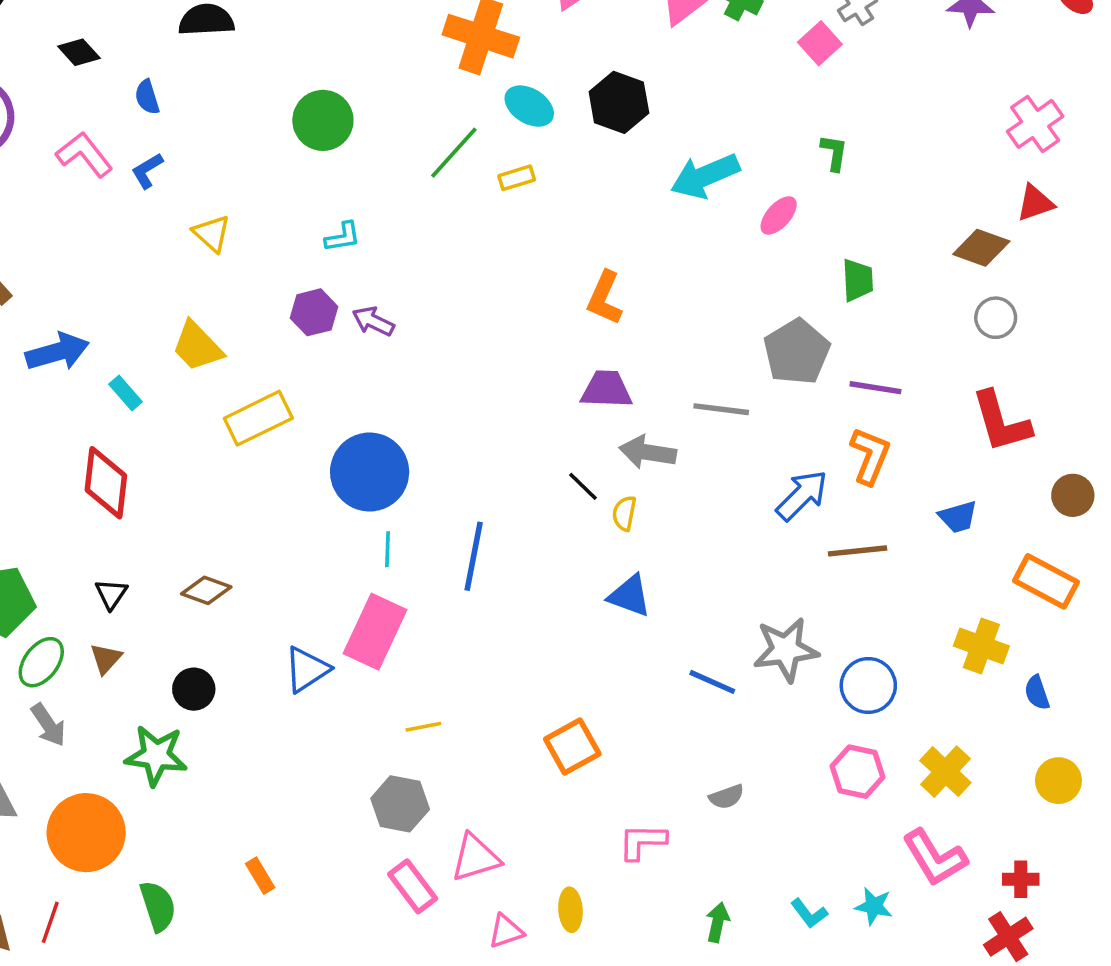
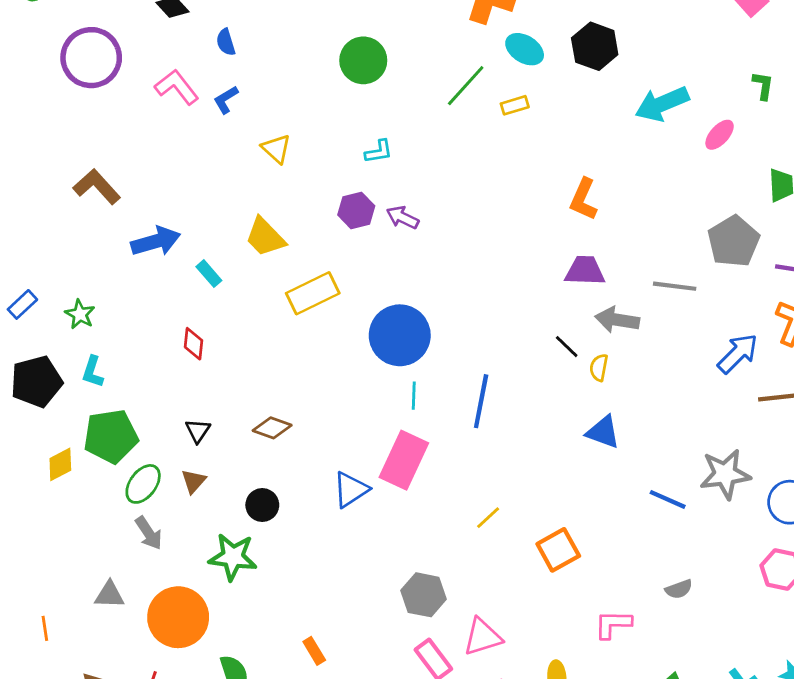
red diamond: (106, 483) -> (194, 344), size x0.6
yellow line: (423, 727) -> (488, 518), moved, turned -32

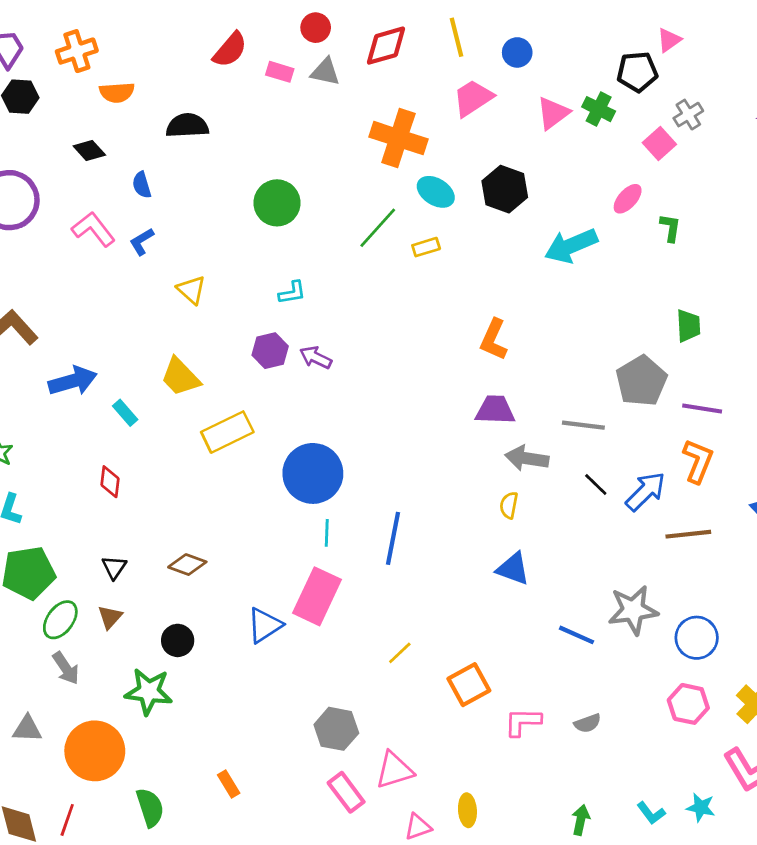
pink ellipse: (720, 135) -> (628, 199), moved
black line: (567, 347) -> (596, 484), moved
pink L-shape: (613, 624) -> (523, 722), moved

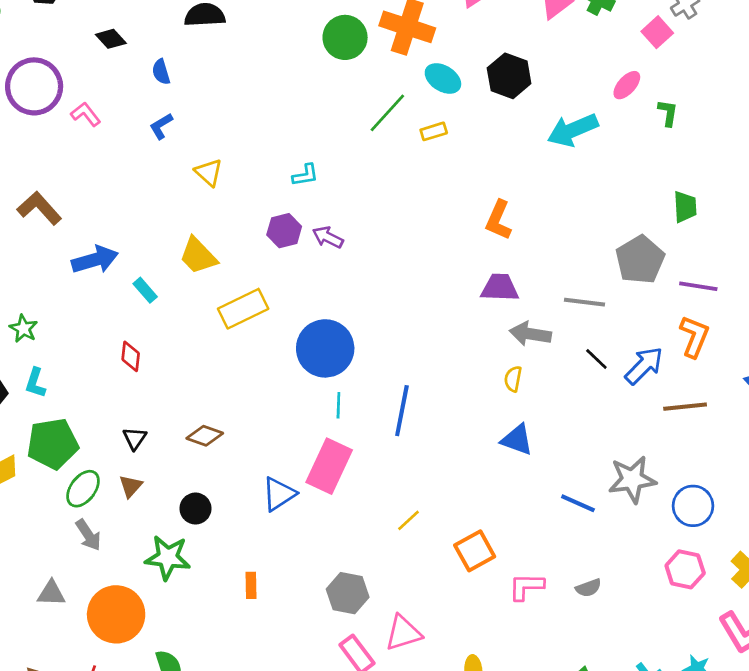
green circle: (277, 203) -> (345, 37), moved
pink L-shape: (93, 229) -> (86, 114), moved, size x0.7
orange rectangle: (229, 784) -> (251, 585), moved, turned 30

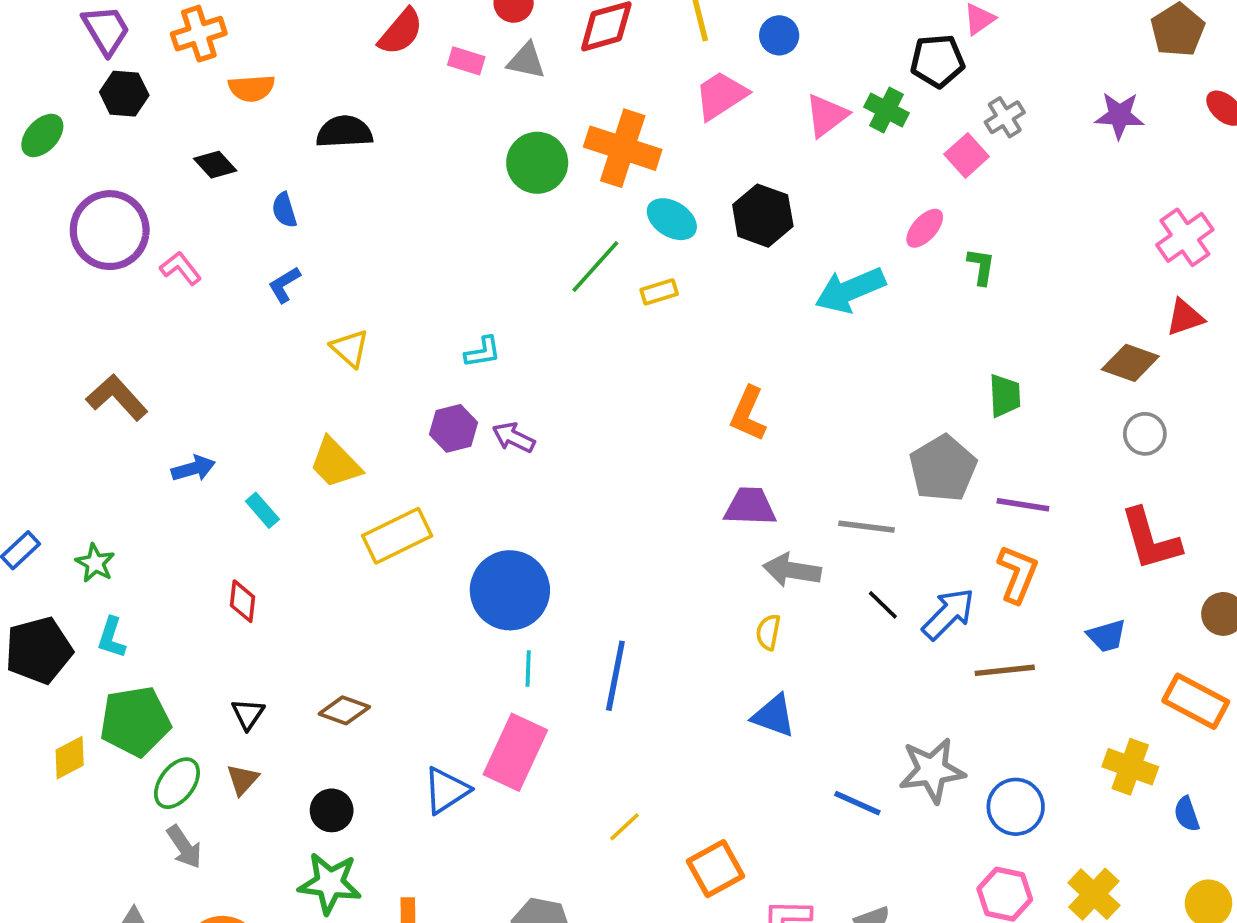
blue arrow: (95, 260) -> (193, 468), size x0.7
green star: (168, 557) -> (330, 883), moved

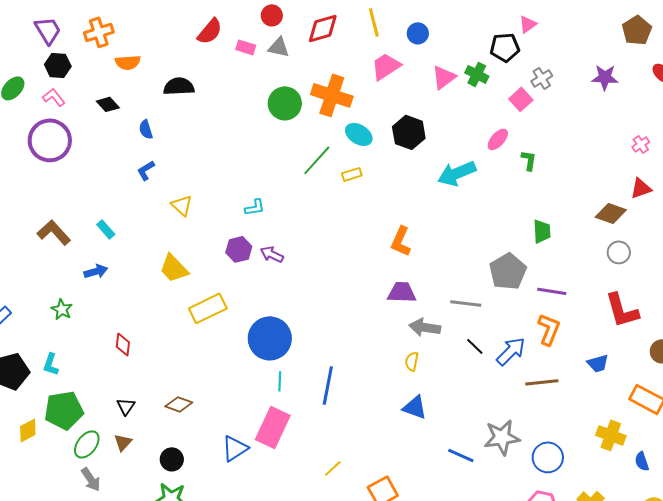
pink cross: (1185, 237) -> (641, 144), size x0.6
pink L-shape: (181, 268) -> (54, 97), moved
cyan rectangle: (262, 510) -> (106, 229), moved
green star: (95, 563) -> (62, 309), moved

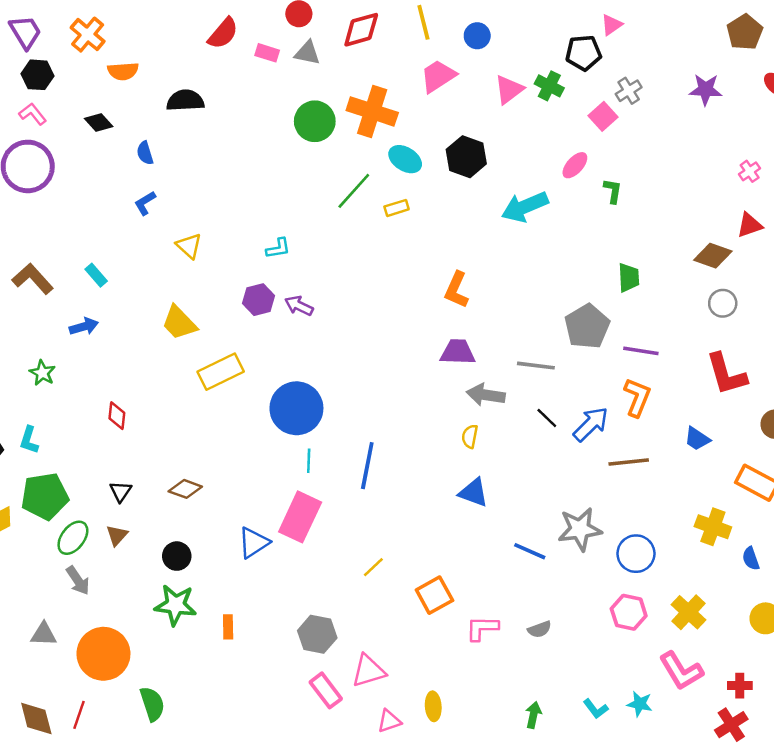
orange cross: (99, 32) -> (88, 35), turned -32
blue trapezoid: (598, 363) -> (697, 439), turned 50

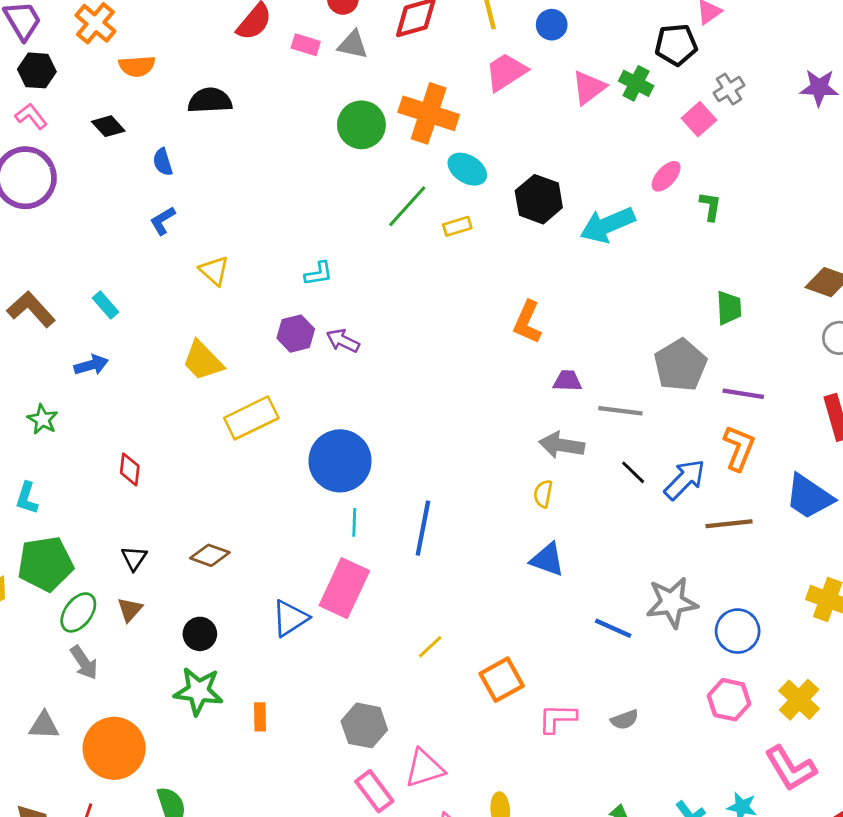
black hexagon: (466, 157) -> (539, 199), moved
purple trapezoid: (458, 352) -> (567, 381), moved, size x0.7
blue trapezoid: (697, 439) -> (809, 497), size x1.6

